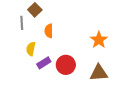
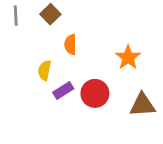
gray line: (22, 23) -> (16, 16), moved
orange star: (99, 40) -> (128, 57), moved

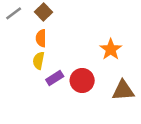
gray line: (16, 16) -> (14, 13), turned 56
orange semicircle: (70, 44) -> (41, 38), moved

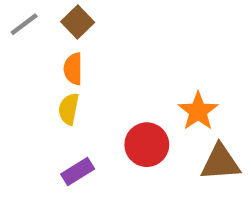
orange star: (111, 49) -> (198, 111), moved
purple rectangle: (55, 78) -> (78, 171), moved

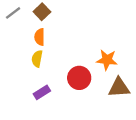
orange star: (198, 111) -> (107, 60), turned -30

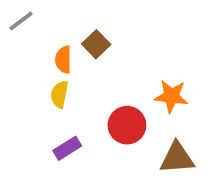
brown square: (42, 12) -> (96, 44), moved
brown triangle: (119, 88) -> (177, 158), moved

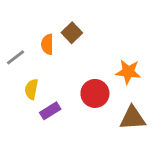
gray line: (21, 21) -> (15, 57), moved
yellow semicircle: (60, 94) -> (31, 89), moved

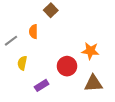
brown square: (72, 33) -> (51, 10), moved
purple rectangle: (50, 111) -> (42, 85), moved

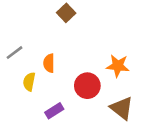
orange semicircle: (33, 32) -> (49, 63), moved
brown triangle: (93, 83) -> (122, 108), turned 42

